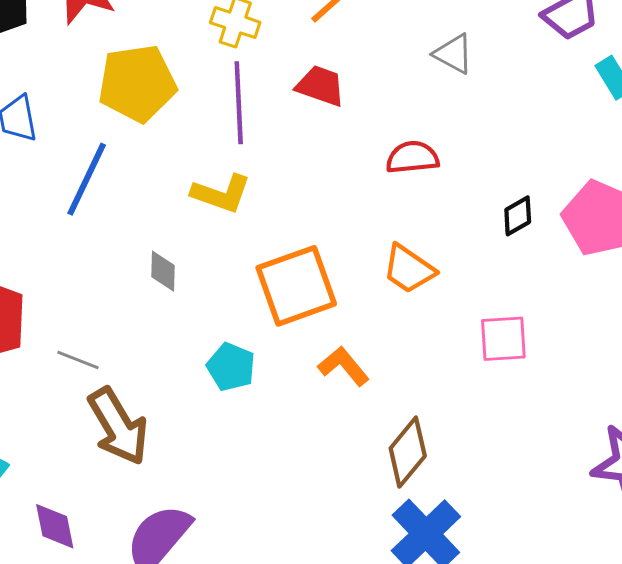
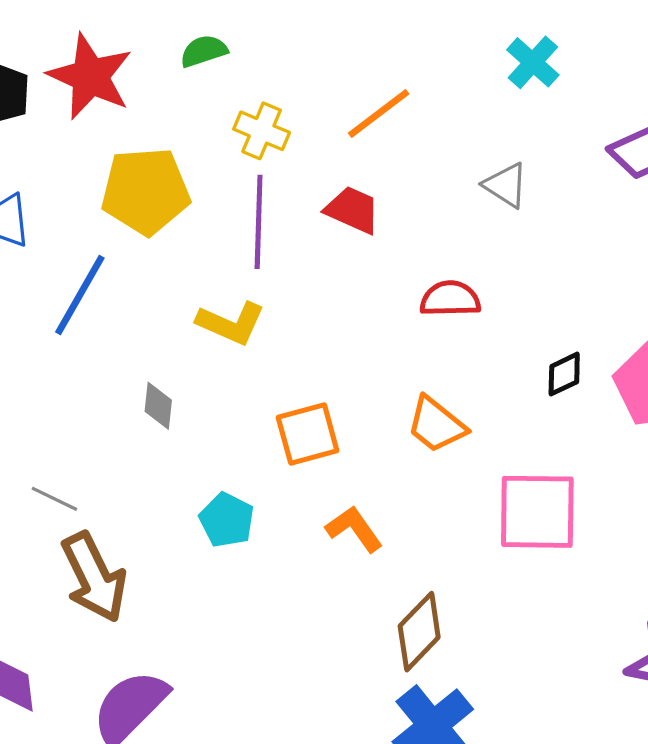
orange square: (296, 286) -> (308, 434), size x0.7
pink square: (503, 339) -> (537, 512), size x1.5

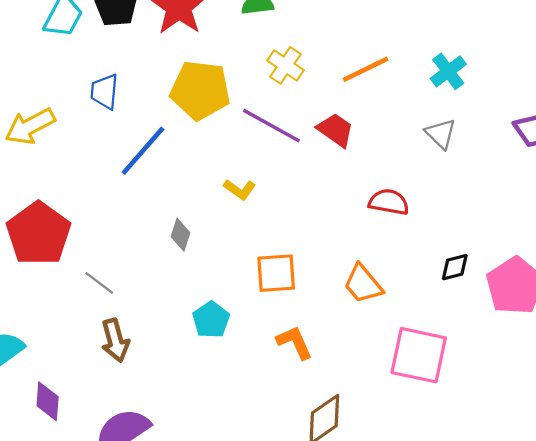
cyan cross: (533, 62) -> (448, 71), moved
purple line: (259, 222) -> (271, 126), turned -74
yellow L-shape: (231, 323) -> (240, 189), size x0.7
brown arrow: (94, 577) -> (115, 340), size x0.7

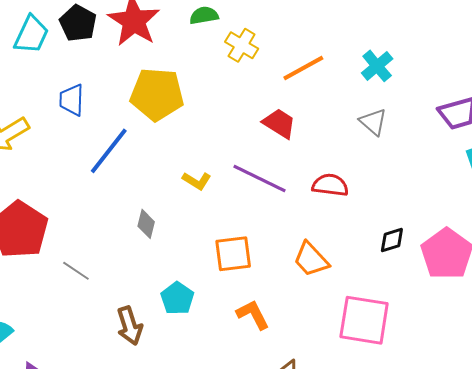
yellow cross: (285, 65) -> (242, 45), moved
purple line: (271, 126) -> (260, 178), moved
brown arrow: (115, 340) -> (130, 326), moved

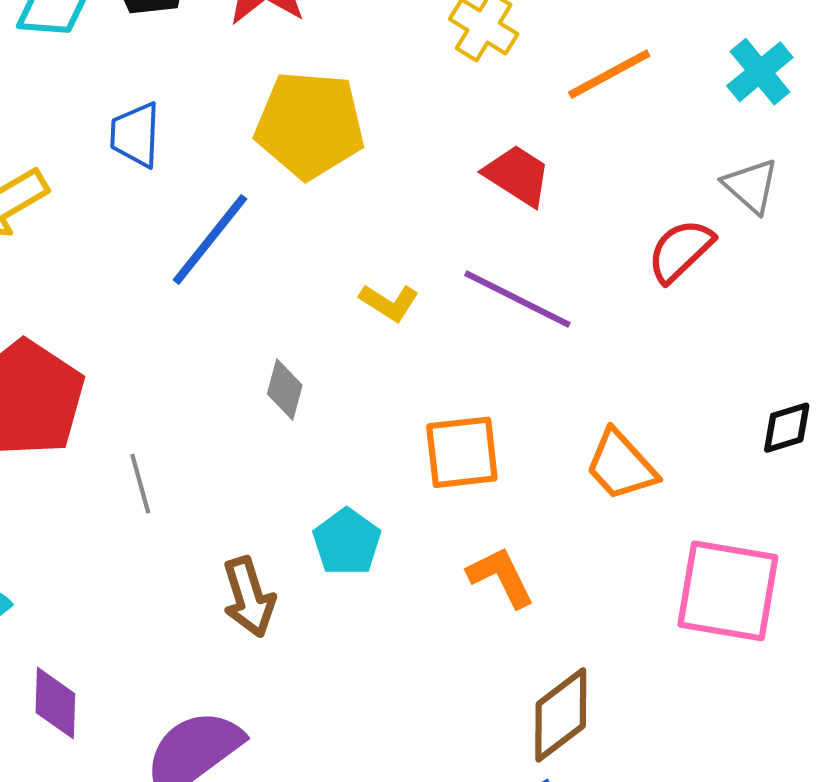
red trapezoid: (279, 123) -> (517, 175), moved
red semicircle: (330, 185) -> (680, 251), moved, turned -51
gray line: (76, 271) -> (140, 484), turned 40

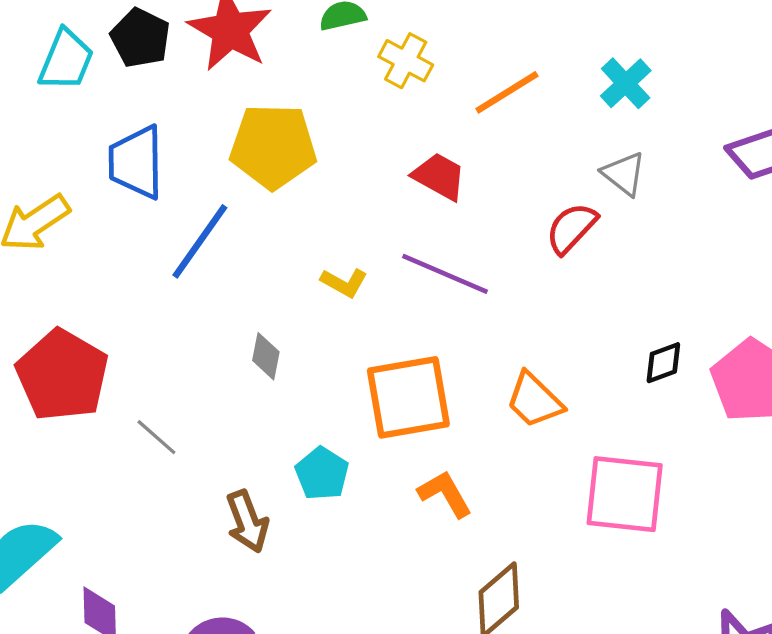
blue trapezoid: (135, 135) -> (136, 162), size x1.4
orange square: (462, 452) -> (408, 397), size x1.4
gray line: (140, 484) -> (156, 437), turned -30

